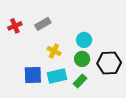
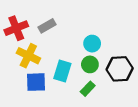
red cross: (15, 26) -> (16, 28), size x1.5
yellow cross: (54, 51) -> (28, 56), moved, size x1.5
cyan rectangle: (57, 76) -> (62, 71), moved, turned -60

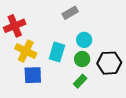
gray rectangle: (47, 26) -> (70, 13), moved
cyan rectangle: (62, 71) -> (57, 52), moved

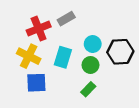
gray rectangle: (70, 13) -> (66, 19), moved
red cross: (15, 26) -> (39, 29), moved
black hexagon: (109, 63) -> (120, 52), moved

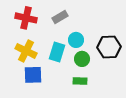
red cross: (39, 29) -> (26, 18), moved, turned 35
cyan circle: (93, 44) -> (76, 40), moved
green rectangle: (88, 89) -> (80, 81), turned 48

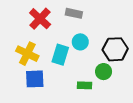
gray rectangle: (60, 17) -> (74, 13), moved, turned 42
red cross: (26, 18) -> (40, 19), moved, turned 30
green circle: (82, 59) -> (104, 72), moved

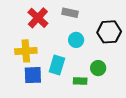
black hexagon: (115, 49) -> (109, 32), moved
yellow cross: (27, 54) -> (26, 51), turned -30
cyan rectangle: (60, 55) -> (57, 65), moved

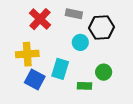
black hexagon: (109, 32) -> (101, 28), moved
blue square: (33, 75) -> (35, 80), turned 30

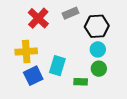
gray rectangle: (74, 14) -> (71, 13), turned -35
cyan circle: (80, 42) -> (98, 49), moved
blue square: (35, 80) -> (33, 76), turned 36

